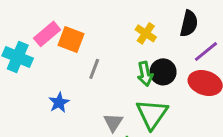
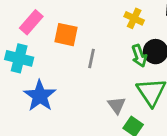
pink rectangle: (47, 34) -> (31, 22), moved
blue star: (59, 103) -> (40, 96), moved, size x1.6

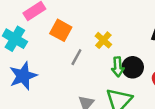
yellow cross: (134, 18) -> (103, 40), moved

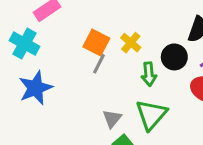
orange square: (61, 30) -> (96, 43), moved
black circle: (133, 67) -> (174, 57), moved

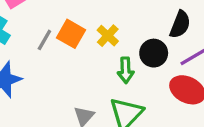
gray line: (99, 64) -> (44, 40), moved

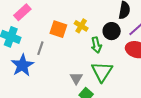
gray line: (44, 40) -> (40, 48), moved

